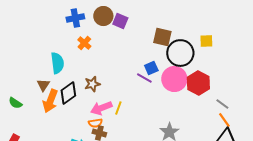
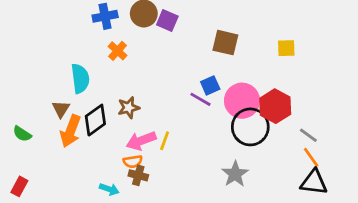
black circle: (180, 53) -> (250, 127), moved

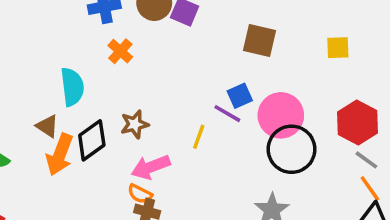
red hexagon: (275, 106) -> (357, 122), moved
brown triangle: (61, 109) -> (47, 126), turned -30
yellow line: (165, 141) -> (199, 137), moved
orange semicircle: (133, 162) -> (140, 194), turned 36

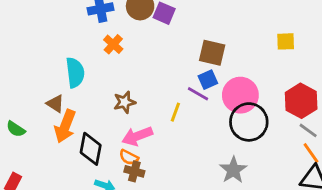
brown square: (259, 40) -> (212, 53), moved
black diamond: (92, 140) -> (91, 149), moved, turned -44

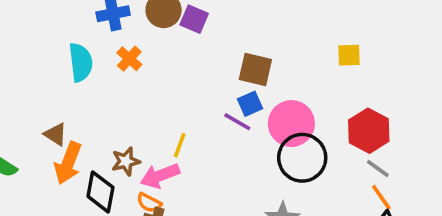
cyan semicircle: (75, 73) -> (81, 62), moved
brown star: (125, 102) -> (126, 161), moved
yellow line: (175, 112) -> (180, 145), moved

